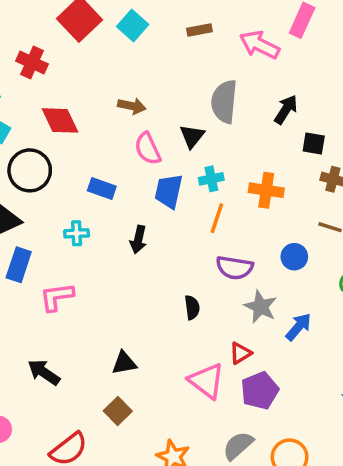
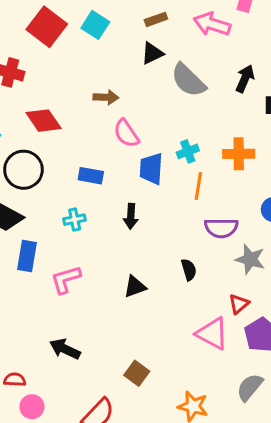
gray semicircle: (224, 102) -> (188, 80), turned -42
black triangle: (192, 136) -> (152, 53), moved, turned 35
black triangle: (124, 363) -> (135, 287), moved

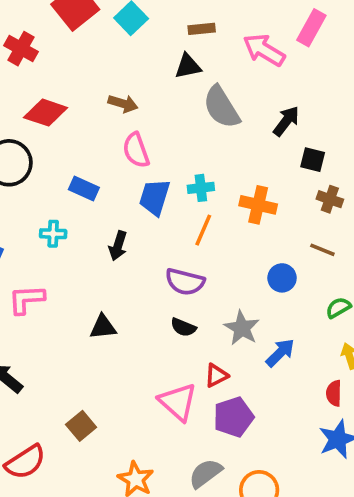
red diamond: (44, 121) -> (46, 113), turned -51
purple semicircle: (221, 228) -> (185, 282), moved
black semicircle: (189, 270) -> (183, 327), moved, turned 115

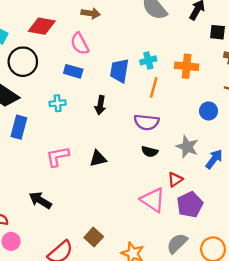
pink semicircle: (136, 150) -> (80, 44), moved
pink L-shape: (26, 299) -> (58, 157), moved
brown square: (81, 426) -> (94, 237), moved

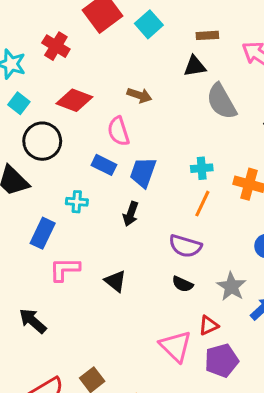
blue trapezoid: (119, 71) -> (143, 172), moved
blue rectangle: (19, 127) -> (43, 233), moved
black triangle: (98, 159) -> (115, 281), turned 42

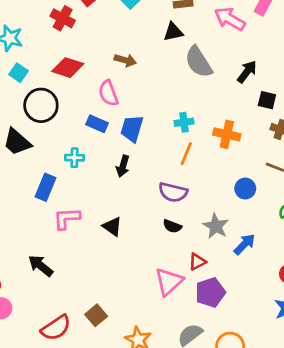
red cross: (56, 46) -> (63, 18), moved
pink triangle: (176, 346) -> (169, 282), turned 36

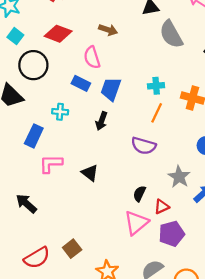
black semicircle: (172, 226) -> (139, 194), moved, turned 91

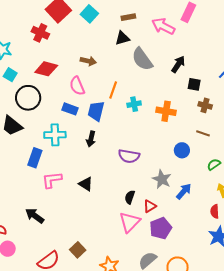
cyan cross: (60, 112) -> (55, 135), size x1.5
orange line: (157, 113) -> (113, 90), moved

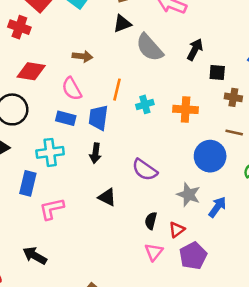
blue circle: (182, 150) -> (210, 156), size x1.6
purple semicircle: (129, 156) -> (145, 170), turned 30
black triangle: (86, 184) -> (107, 197), moved
pink triangle: (130, 222) -> (154, 252), size x0.7

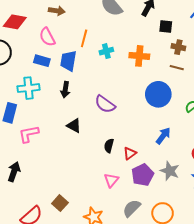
brown line: (234, 132) -> (177, 68), moved
gray star: (189, 195) -> (170, 171), moved
pink triangle: (154, 252) -> (111, 180), moved
black arrow: (35, 256) -> (14, 172), turned 78

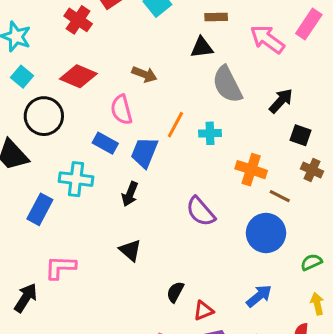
cyan cross: (106, 51) -> (210, 133), moved
brown line: (177, 68) -> (280, 196), moved
purple semicircle: (105, 104) -> (201, 212), moved
pink L-shape: (29, 134) -> (60, 267), moved

